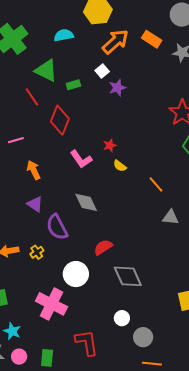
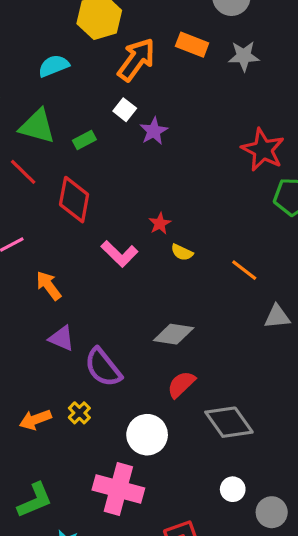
gray diamond: (86, 202) -> (174, 334), moved, turned -45

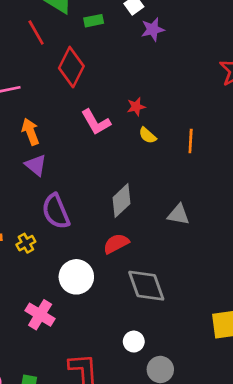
orange line: (244, 270) -> (191, 141), moved, turned 40
gray triangle: (277, 317) -> (179, 215), moved
gray diamond: (174, 334) -> (121, 201), turned -68
purple triangle: (62, 338) -> (36, 165), moved
pink cross: (118, 489) -> (40, 315), size x0.7

